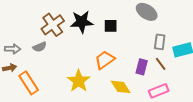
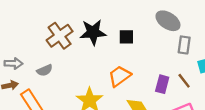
gray rectangle: (160, 42) -> (184, 45), moved
gray semicircle: (40, 47) -> (45, 70), moved

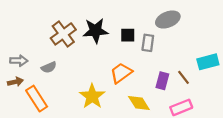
gray ellipse: (168, 21) -> (168, 20), turned -55
gray rectangle: (184, 45) -> (148, 43), moved

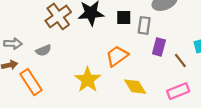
purple rectangle: (162, 81) -> (159, 47), moved

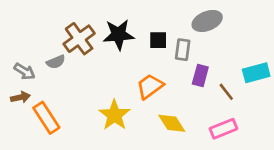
gray arrow: (13, 44) -> (25, 71), turned 30
gray semicircle: (43, 50) -> (56, 62), moved

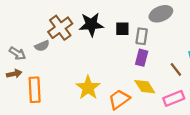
purple rectangle: (200, 75) -> (142, 58), moved
orange trapezoid: (150, 86) -> (119, 99), moved
orange rectangle: (46, 118) -> (35, 90), turned 30
yellow diamond: (172, 123) -> (145, 87), moved

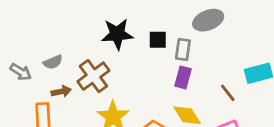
brown cross: (60, 28) -> (93, 76), moved
brown arrow: (14, 74) -> (61, 91), moved

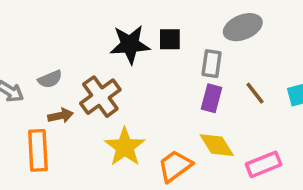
black square: (158, 40) -> (170, 39), moved
brown line: (228, 93) -> (255, 93), moved

